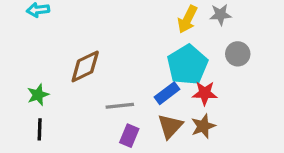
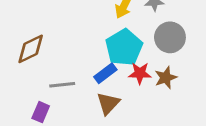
gray circle: (238, 54) -> (170, 37), size x1.4
brown star: (203, 126) -> (166, 78), moved
purple rectangle: (129, 136) -> (41, 112), moved

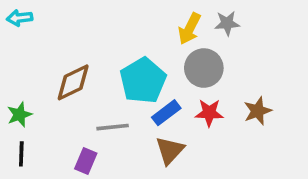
gray circle: (170, 37) -> (204, 68), moved
cyan pentagon: (124, 47) -> (143, 81), moved
brown star: (166, 78) -> (258, 111), moved

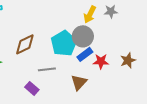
gray circle: (204, 68) -> (83, 36), moved
blue rectangle: (166, 113) -> (85, 54), moved
purple rectangle: (86, 161) -> (32, 88), turned -72

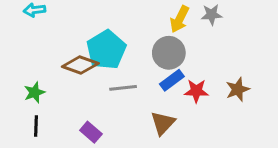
cyan pentagon: (64, 43) -> (106, 50), moved
brown diamond: (25, 44) -> (80, 65), turned 45
gray line: (47, 69) -> (123, 88), moved

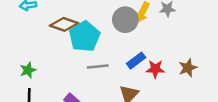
gray circle: (169, 53) -> (125, 20), moved
brown diamond: (80, 65) -> (64, 24), moved

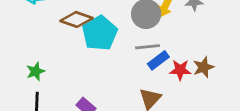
gray line: (98, 67) -> (147, 47), moved
brown star: (188, 68) -> (203, 67), moved

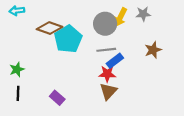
brown star: (203, 67) -> (153, 50), moved
red star: (180, 70) -> (107, 74), moved

